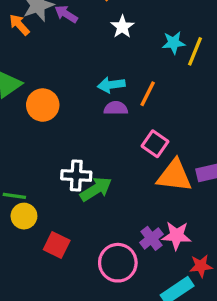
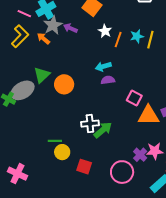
orange line: (148, 94) -> (118, 40), moved

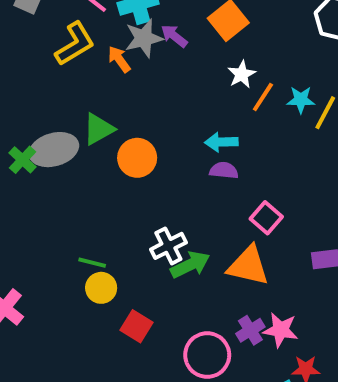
purple arrow: (70, 28) -> (174, 36), moved
orange triangle: (148, 115) -> (248, 266), moved
white cross: (90, 124) -> (168, 246), turned -36

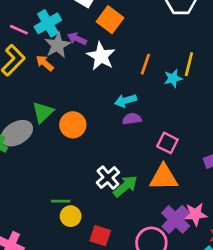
white star: (242, 74) -> (101, 56), moved, size x1.5
cyan star: (301, 100) -> (173, 78), moved
purple cross: (250, 330) -> (176, 219), size x1.5

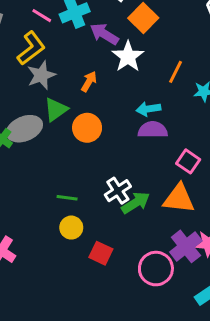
purple arrow: (77, 39) -> (104, 34), size x1.4
gray star: (57, 45) -> (41, 75), moved
orange arrow: (45, 63) -> (89, 82), moved, turned 72
purple semicircle: (132, 119) -> (153, 130), size x1.4
green line: (61, 201) -> (67, 198), moved

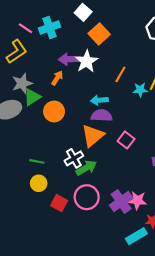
purple arrow: (104, 34) -> (69, 59), moved, turned -36
gray star: (41, 75) -> (22, 83), moved
orange triangle: (179, 199) -> (93, 136), moved, turned -50
pink circle: (156, 269) -> (87, 197), moved

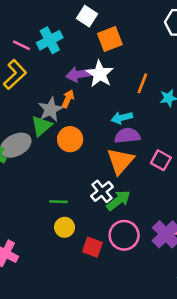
orange square: (99, 34) -> (110, 39), turned 30
gray star: (22, 83) -> (51, 109), moved

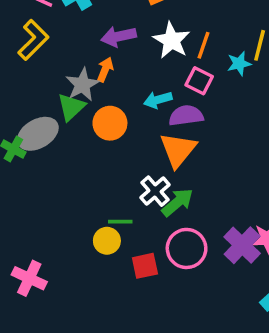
white star: (100, 74) -> (171, 40), moved
cyan arrow: (122, 118) -> (158, 100), moved
pink square: (161, 160) -> (199, 81), moved
green line: (58, 202) -> (120, 222), moved
red square: (92, 247) -> (145, 266), turned -30

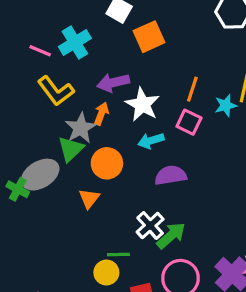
yellow L-shape: (33, 40) -> (56, 91), moved, turned 99
white star: (171, 40) -> (142, 104), moved
purple semicircle: (186, 116) -> (171, 175), moved
orange triangle: (178, 150) -> (89, 198), moved, size x0.6

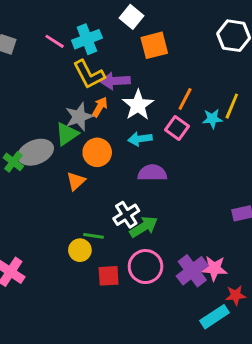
yellow L-shape: (56, 91) -> (89, 74), moved

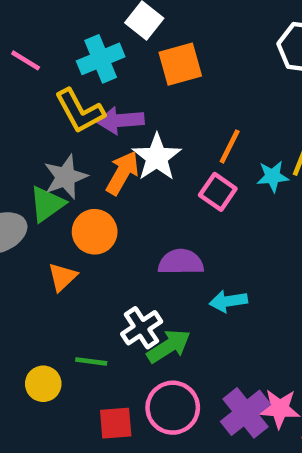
cyan cross: (87, 39) -> (101, 59), moved
orange arrow: (100, 107) -> (122, 173), moved, size x1.4
cyan arrow: (140, 139) -> (228, 301), moved
yellow circle: (80, 250) -> (43, 384), moved

